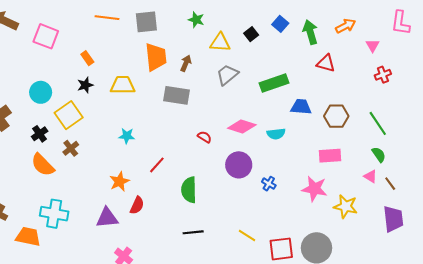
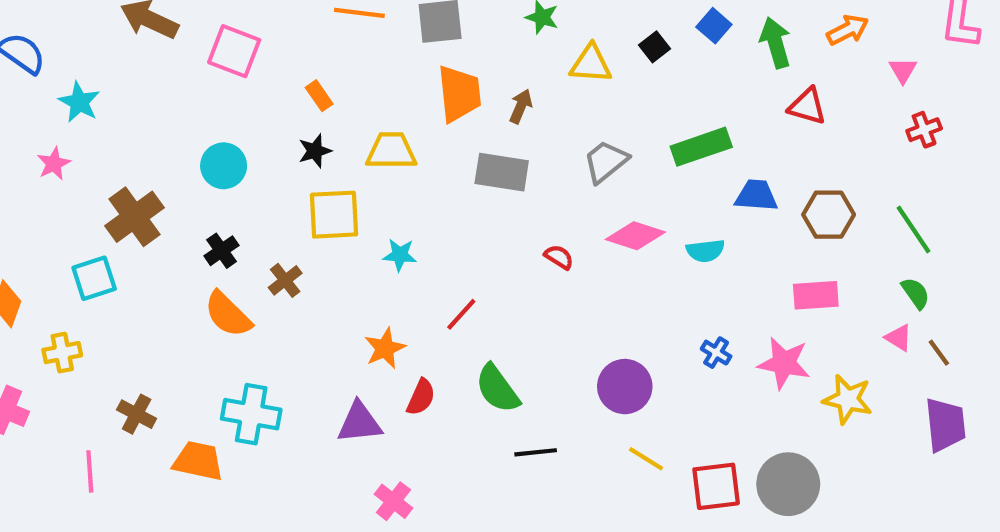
gray trapezoid: (227, 75) -> (606, 162), moved
yellow square: (69, 115) -> (334, 215), moved, turned 32
purple circle: (239, 165) -> (625, 387), moved
blue cross: (269, 184) -> (716, 353), moved
green semicircle: (189, 190) -> (497, 389), moved, turned -35

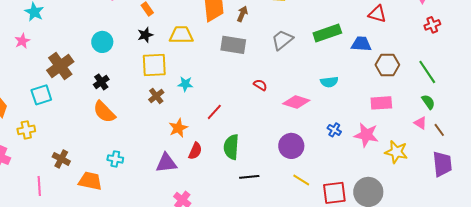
blue trapezoid: (756, 195) -> (361, 44), moved
pink diamond: (635, 236) -> (296, 102), moved
brown cross: (285, 280) -> (156, 96), moved
green semicircle: (497, 389) -> (231, 147), turned 40
cyan cross: (251, 414) -> (115, 159), size x0.6

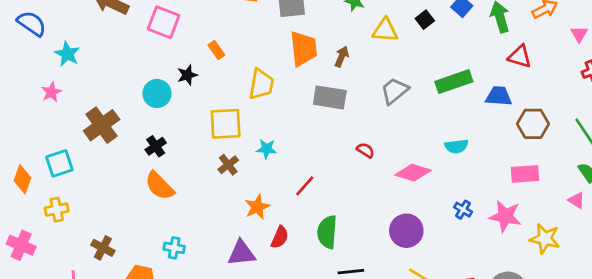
black star: (145, 35) -> (187, 75), moved
yellow trapezoid: (181, 35) -> (261, 84), turned 100
cyan square: (41, 95) -> (59, 163), moved

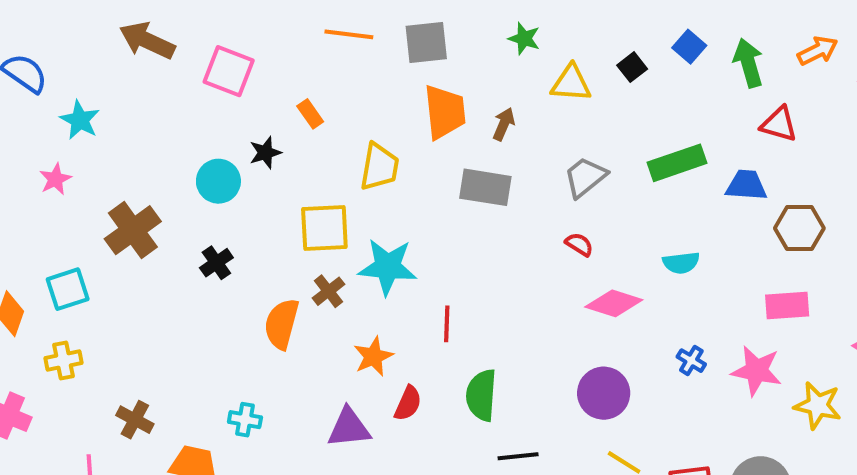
cyan star: (266, 149) -> (388, 267), size x1.8
red semicircle: (365, 150) -> (579, 244), moved
orange semicircle: (160, 186) -> (282, 324), moved, turned 60
red line: (305, 186) -> (447, 324), turned -40

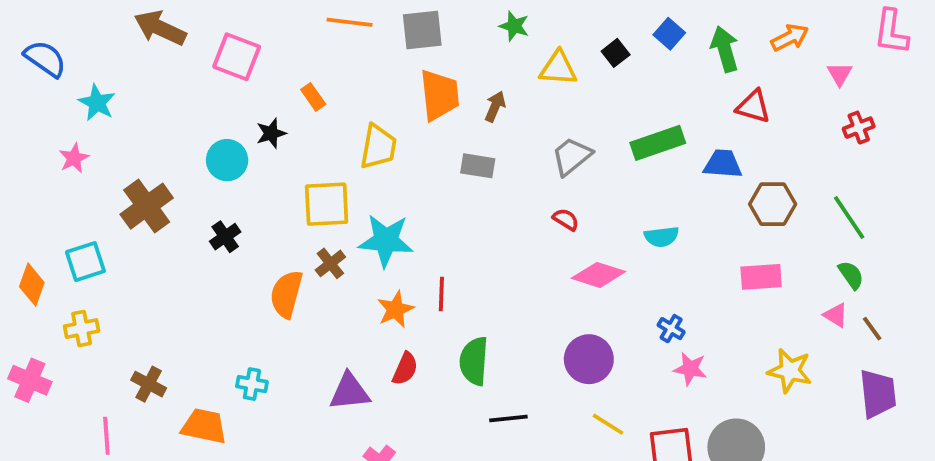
gray rectangle: (485, 187) -> (478, 166), size x0.7
orange star: (373, 356) -> (395, 309), moved
pink star: (757, 371) -> (690, 369), moved, size x0.7

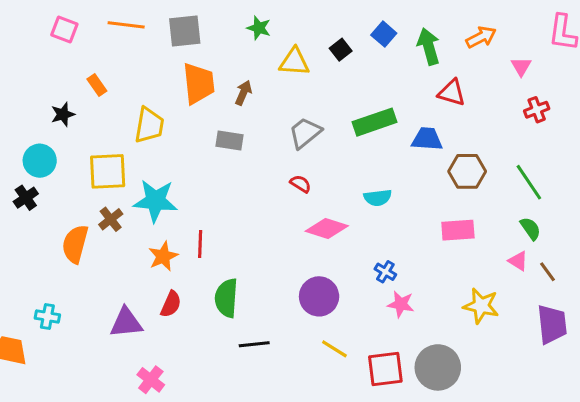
pink square: (237, 57) -> (64, 29), moved, size x0.7
cyan circle: (227, 160) -> (40, 161), moved

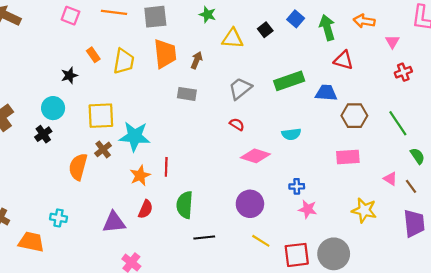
orange arrow: (481, 37) -> (364, 21), turned -144
yellow trapezoid: (149, 125) -> (124, 61), moved
green semicircle: (530, 229) -> (417, 156), moved
blue cross: (385, 272) -> (297, 186), turned -32

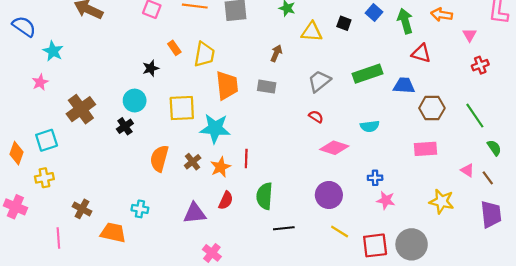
black square: (265, 30) -> (344, 23), turned -32
orange trapezoid: (165, 54) -> (227, 85), moved
brown cross: (103, 149) -> (193, 162), moved

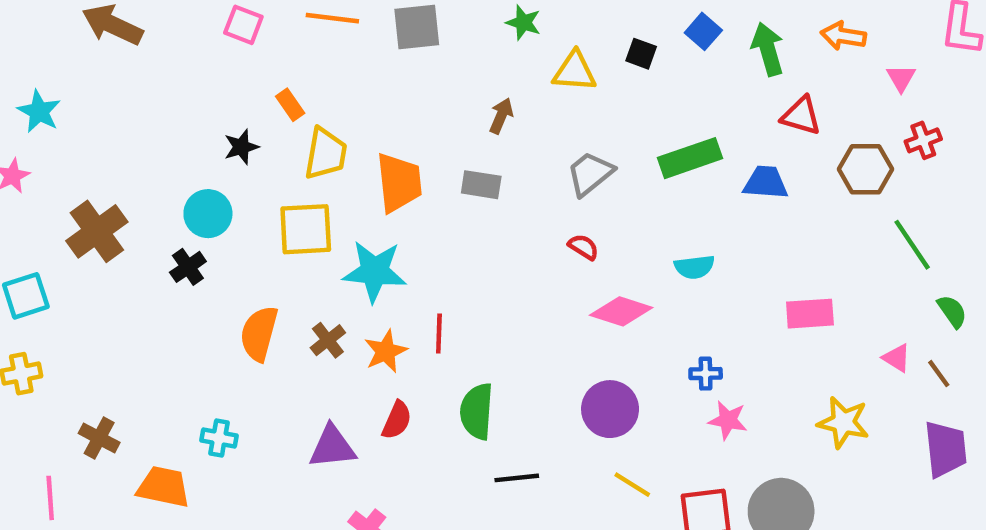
yellow trapezoid: (204, 54) -> (326, 154), moved
brown hexagon: (432, 108) -> (866, 169), moved

